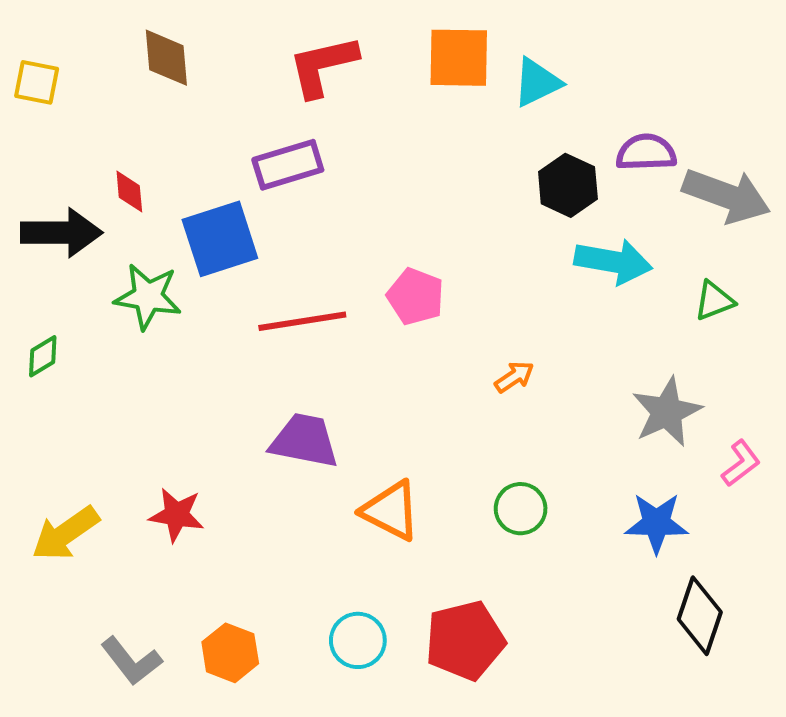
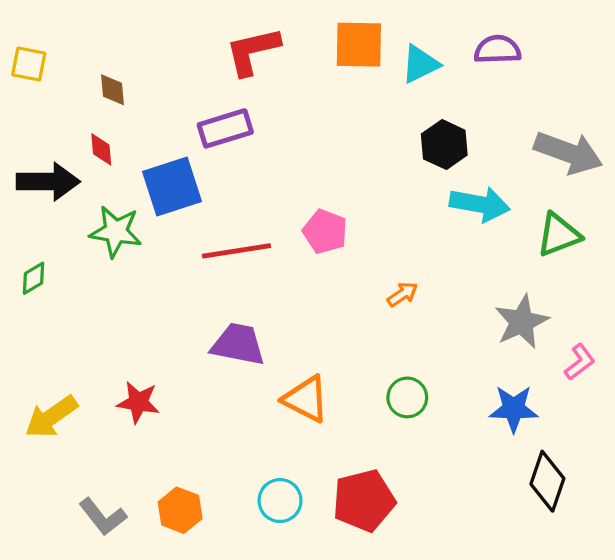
brown diamond: (166, 58) -> (112, 90), moved, size x0.7
purple semicircle: (646, 152) -> (497, 50), moved
green triangle: (714, 301) -> (559, 235), size x1.4

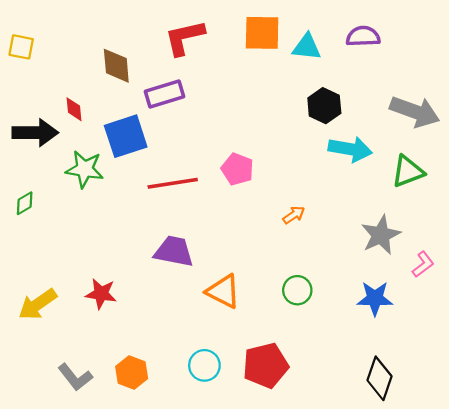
cyan triangle: (420, 64) -> (307, 47), turned 32
brown diamond: (112, 90) -> (116, 66), moved, size x1.5
black diamond: (547, 481) -> (380, 378), moved

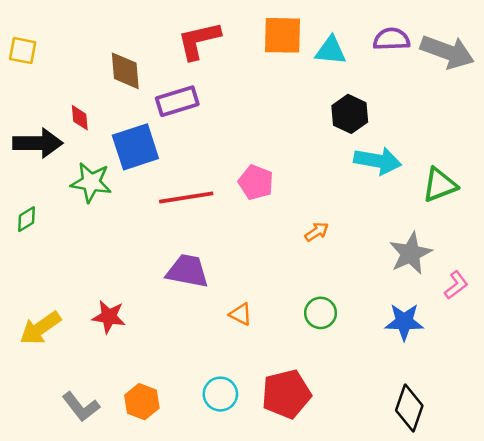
gray arrow: (415, 112) -> (447, 52), moved
orange triangle: (223, 291) -> (241, 314), size x0.6

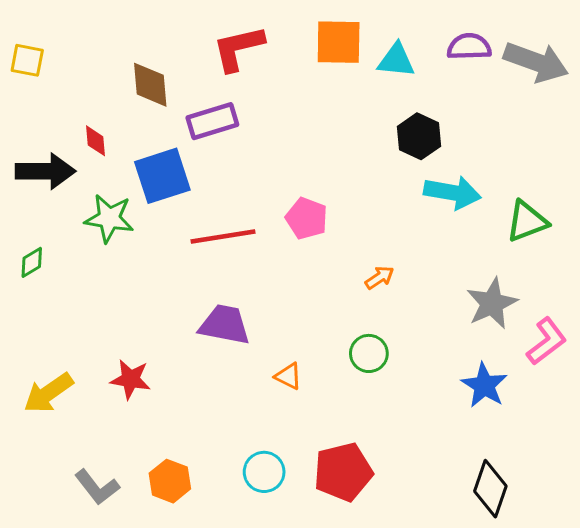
pink L-shape: (456, 285) -> (547, 341), size x1.4
green circle: (321, 313) -> (369, 353), moved
blue star: (404, 322) -> (484, 385), turned 30

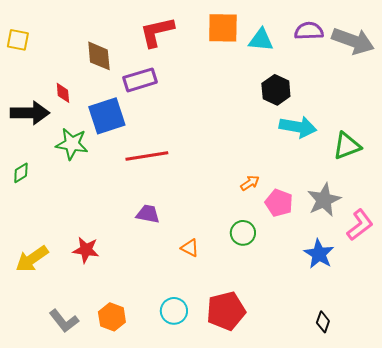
pink pentagon: (307, 218) -> (279, 203), moved
purple trapezoid: (225, 325) -> (148, 214), size x0.7
black diamond: (490, 489) -> (323, 322), size x0.6

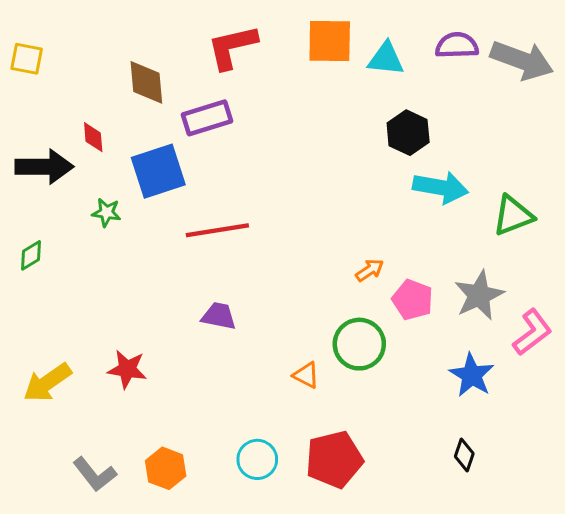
green star: (72, 144) -> (106, 213), size x0.6
green circle: (243, 233) -> (359, 344), size x1.4
orange triangle: (190, 248) -> (306, 375), moved
black diamond: (323, 322) -> (464, 455), moved

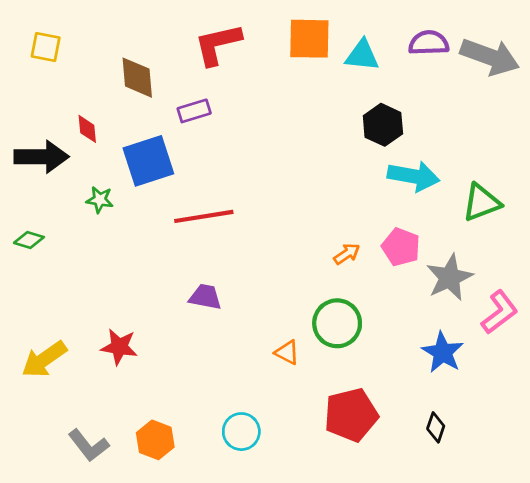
yellow square: (27, 59) -> (46, 47), moved
purple rectangle: (207, 118) -> (194, 111), size x0.7
green diamond: (31, 255) -> (29, 240), turned 48
pink pentagon: (413, 300) -> (401, 247), moved
red pentagon: (334, 459) -> (351, 415), moved

